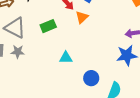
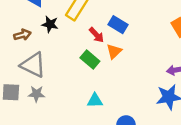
green rectangle: (48, 26) -> (90, 59), moved, turned 63

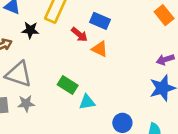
orange triangle: (114, 51) -> (100, 49), turned -42
green rectangle: (90, 59) -> (68, 85), moved

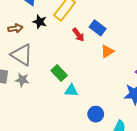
orange triangle: (100, 49) -> (107, 51), moved, turned 48

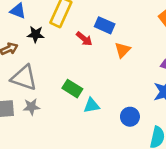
blue circle: (96, 114) -> (130, 117), moved

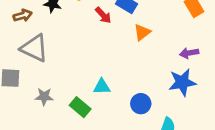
green rectangle: (72, 89) -> (80, 107), moved
gray star: (31, 107) -> (44, 97), moved

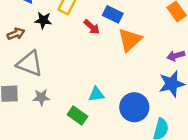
orange triangle: (142, 32) -> (130, 40), size x1.5
gray star: (44, 97) -> (41, 97), moved
blue circle: (141, 104) -> (134, 107), size x1.5

